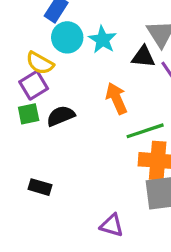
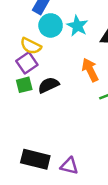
black rectangle: (40, 187) -> (35, 159), moved, size x1.6
purple triangle: (112, 225) -> (69, 166), moved

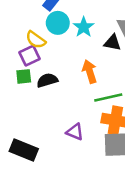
purple triangle: (69, 166) -> (75, 132), moved

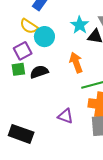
cyan circle: (58, 23) -> (44, 37), moved
cyan star: (84, 27) -> (80, 25), moved
yellow semicircle: (36, 40) -> (29, 26), moved

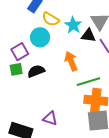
yellow semicircle: (29, 26) -> (51, 19), moved
purple triangle: (65, 116) -> (50, 118), moved

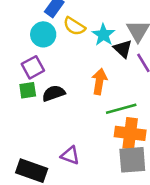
black triangle: (88, 35) -> (123, 49), turned 35
cyan circle: (40, 37) -> (43, 34), moved
orange arrow: (71, 61) -> (99, 81), turned 30

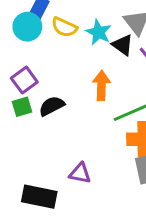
cyan circle: (43, 34) -> (27, 27), moved

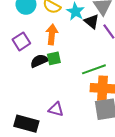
orange arrow: (101, 85) -> (52, 34), moved
green square: (22, 107) -> (54, 58), moved

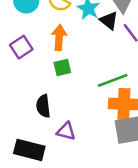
black semicircle: (39, 61) -> (43, 106), moved, turned -72

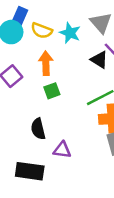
black triangle: (109, 21) -> (99, 60), moved

